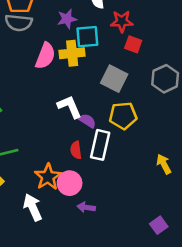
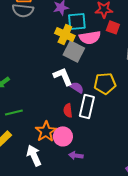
yellow cross: (72, 53) -> (65, 34), turned 30
pink semicircle: (45, 56) -> (90, 37), moved, turned 60
gray square: (114, 79) -> (74, 51), moved

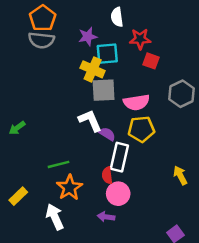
pink semicircle: (90, 37) -> (136, 102), moved
gray square: (74, 51) -> (104, 90), turned -30
red semicircle: (68, 110) -> (107, 175), moved
green line: (14, 112) -> (58, 164), moved
pink circle: (63, 136) -> (118, 194), moved

